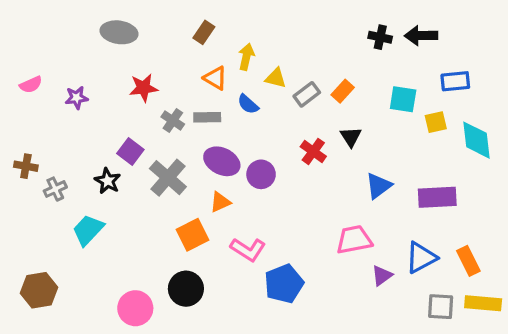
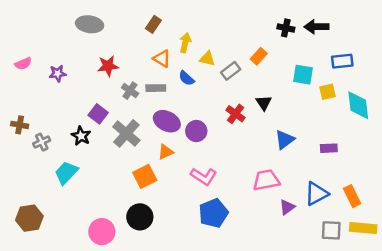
orange rectangle: (343, 91) -> (259, 56), moved
purple rectangle: (437, 197) -> (329, 148), size x0.6
pink L-shape: (248, 249) -> (204, 176), moved

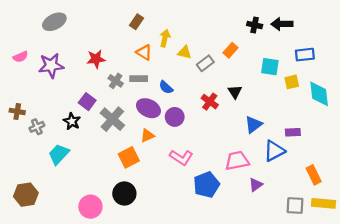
gray ellipse: (90, 24) -> (54, 22), moved, turned -35
purple star: (58, 73) -> (51, 66), size x1.6
blue semicircle: (186, 78) -> (166, 87), moved
blue triangle: (316, 194) -> (274, 151), moved
blue pentagon: (213, 213) -> (206, 185), moved

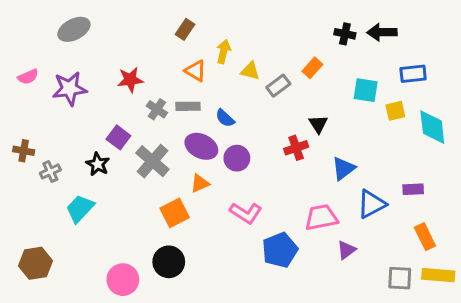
red cross: (210, 102) -> (296, 148), moved, turned 35
purple rectangle: (293, 132) -> (413, 189), moved

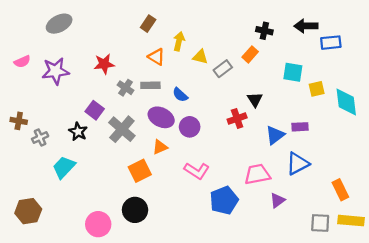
black cross: (345, 34) -> (264, 31), moved
blue rectangle: (413, 74) -> (331, 43), moved
purple rectangle: (413, 189) -> (300, 127), moved

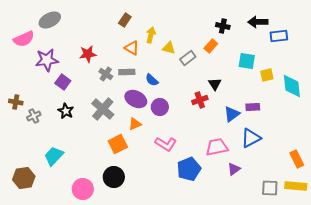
pink semicircle: (22, 62) -> (24, 39), moved, size x1.5
purple square: (95, 110) -> (63, 82), moved
cyan trapezoid: (64, 167) -> (54, 156), moved
orange rectangle: (340, 190) -> (297, 159), moved

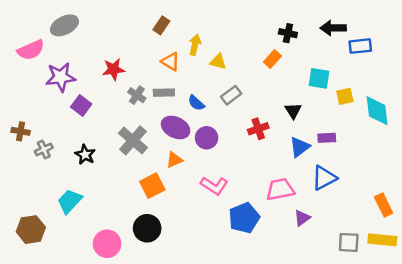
gray rectangle: (188, 58) -> (231, 95), moved
black triangle: (215, 84) -> (293, 111), moved
black star: (66, 111) -> (85, 155), moved

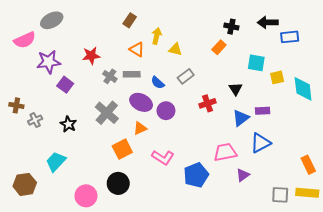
pink L-shape: (214, 186) -> (163, 157), moved

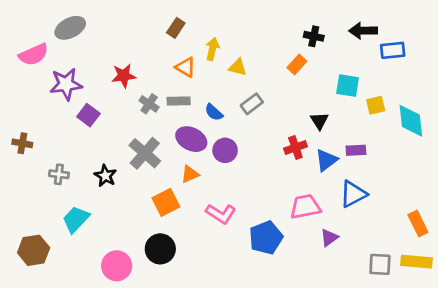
red cross: (208, 103) -> (295, 148), moved
gray cross: (35, 120) -> (59, 174), moved, turned 32
black star: (68, 124) -> (105, 176), moved

